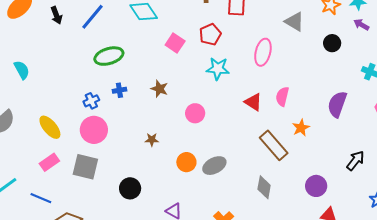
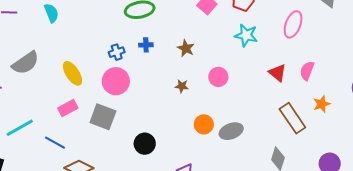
brown star: (152, 140) -> (182, 86), moved

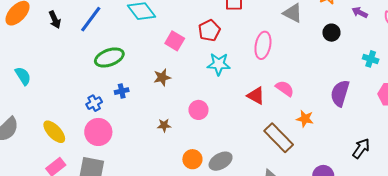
brown star: (186, 48) -> (162, 77), moved, turned -30
pink semicircle: (307, 71) -> (285, 88), turned 114
orange star: (322, 104) -> (305, 119), turned -30

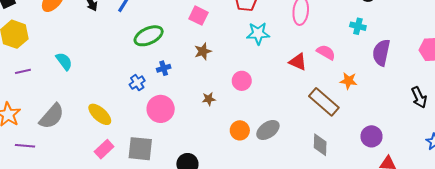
pink square: (175, 41) -> (198, 16), moved
cyan cross: (371, 59) -> (358, 26), moved
pink circle: (98, 132) -> (161, 109), moved
black arrow: (361, 148) -> (419, 97), moved, turned 125

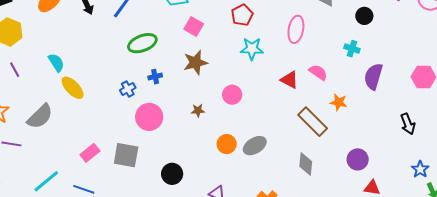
brown star: (203, 51) -> (195, 63), size x1.4
purple line: (23, 71) -> (15, 70), turned 70
yellow ellipse: (100, 114) -> (73, 88), moved

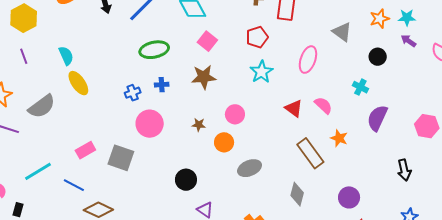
cyan star: (252, 49) -> (261, 72), turned 30
orange circle: (227, 144) -> (224, 142), moved
black circle: (172, 174) -> (186, 180), moved

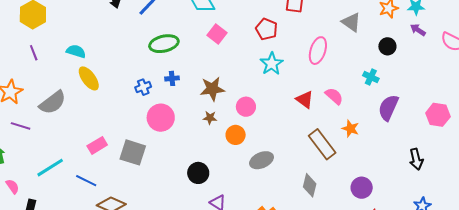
red pentagon: (257, 37) -> (266, 29), turned -30
cyan semicircle: (66, 56) -> (76, 51), turned -48
brown star: (204, 77) -> (212, 89), moved

